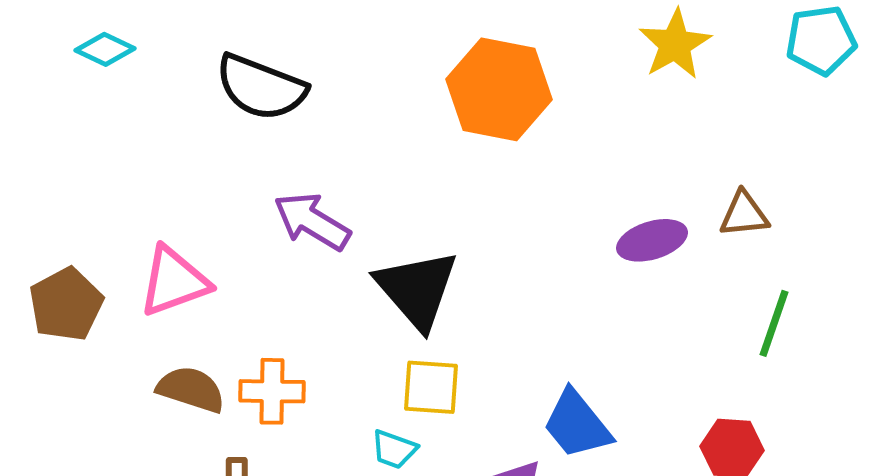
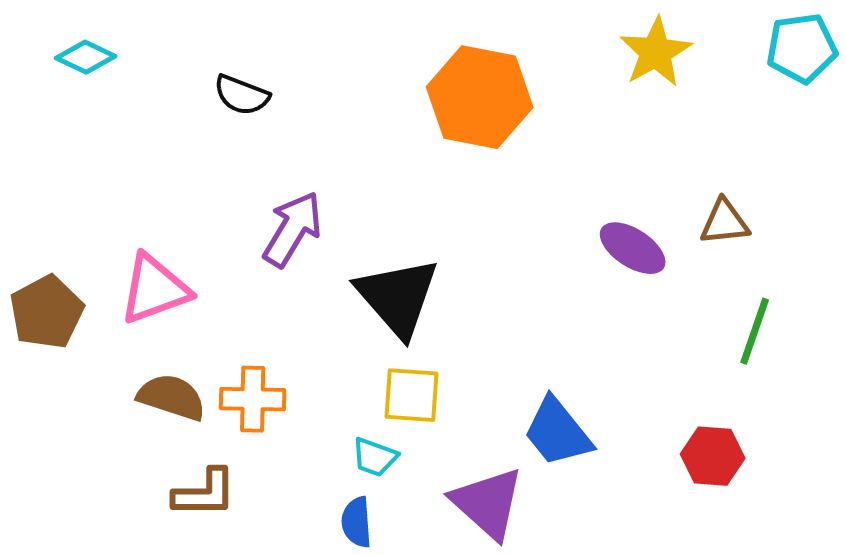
black semicircle: (261, 87) -> (242, 95), size x0.6
purple arrow: (312, 221) -> (293, 229), turned 90
purple ellipse: (652, 240) -> (633, 248), turned 50

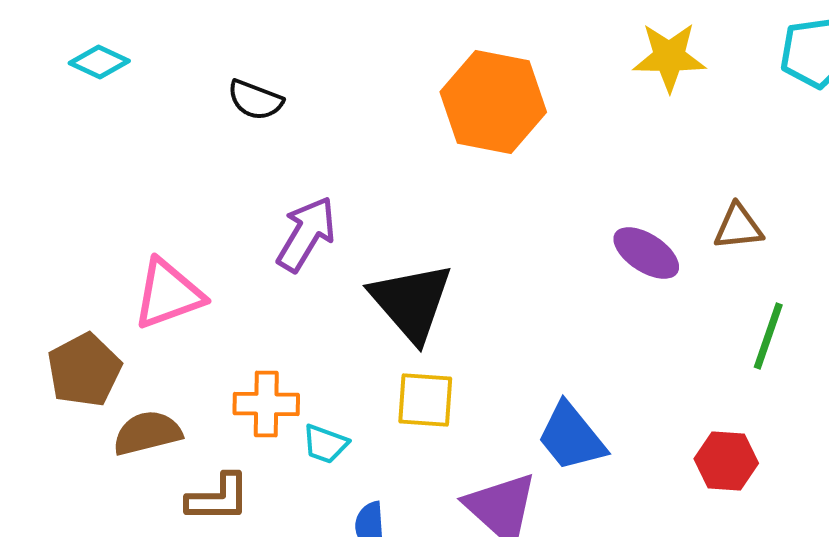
yellow star: (656, 52) -> (669, 57), turned 30
brown pentagon: (47, 312) -> (84, 370), moved
brown semicircle: (172, 397) -> (147, 433), moved, turned -32
cyan trapezoid: (375, 457) -> (325, 444), moved

